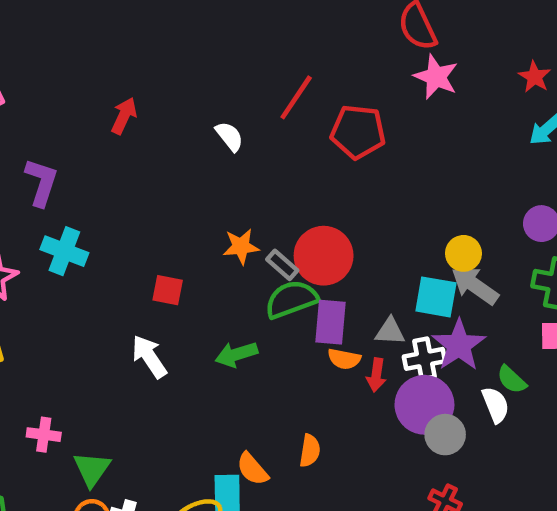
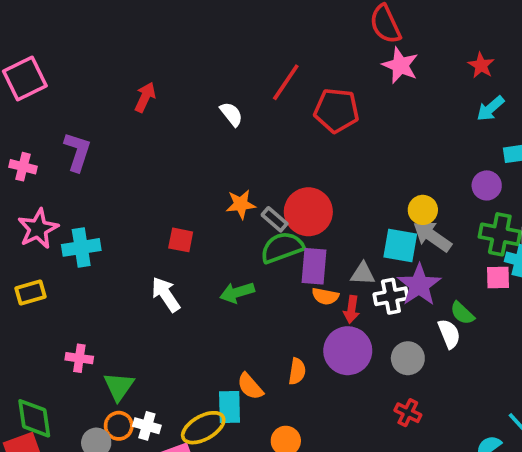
cyan cross: (64, 251) -> (81, 247), moved, turned -30
purple circle: (424, 405) -> (348, 351), moved

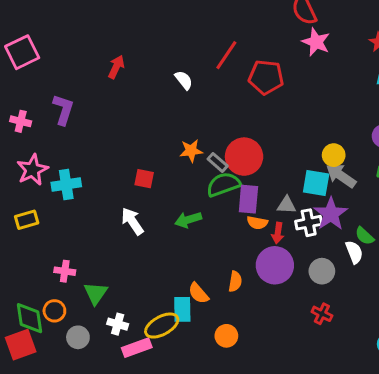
orange circle: (119, 426) -> (54, 311), moved

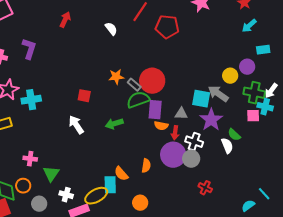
yellow circle: (334, 155) -> (230, 76), moved
white cross: (309, 223) -> (194, 142), moved, turned 30
gray circle: (322, 271) -> (191, 159), moved

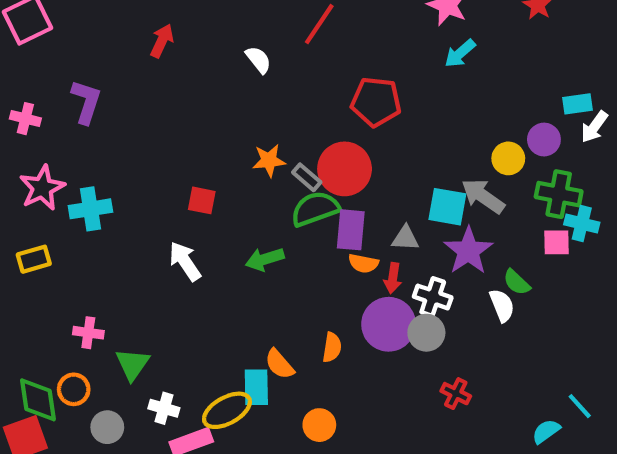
cyan arrow: (249, 26) -> (460, 53), moved
red pentagon: (167, 27) -> (376, 102), moved
white arrow: (271, 91) -> (594, 127), moved

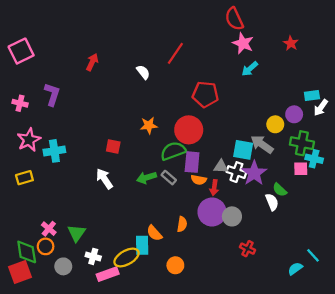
gray rectangle: (307, 177) -> (169, 178), moved
white cross: (433, 297) -> (236, 172), moved
pink cross: (88, 333) -> (49, 229), moved, turned 32

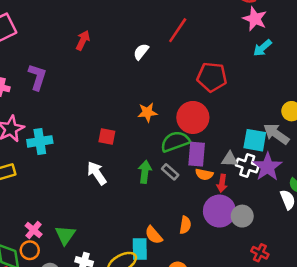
white semicircle: (143, 72) -> (141, 52), turned -104
green arrow: (147, 178) -> (145, 172), turned 114

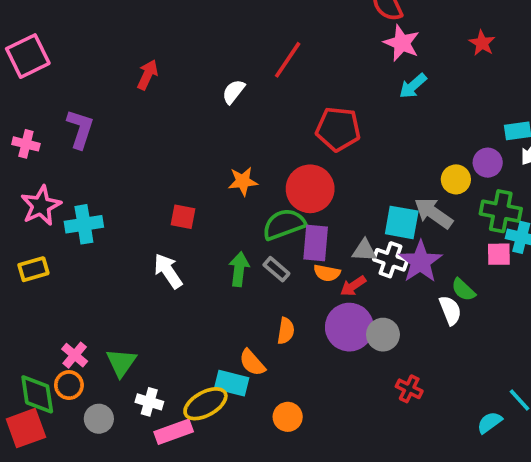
red arrow: (222, 183) -> (353, 286), turned 48
orange semicircle: (185, 225) -> (286, 331), moved
cyan rectangle: (140, 249) -> (232, 383), turned -75

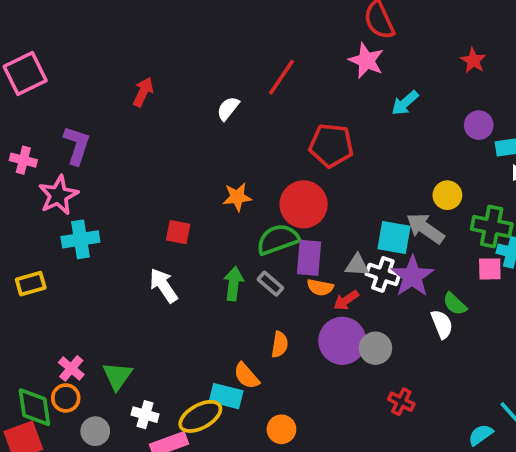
pink star: (402, 43) -> (366, 61), moved
purple circle: (488, 163) -> (479, 125), moved
pink star: (41, 206) -> (58, 195), moved

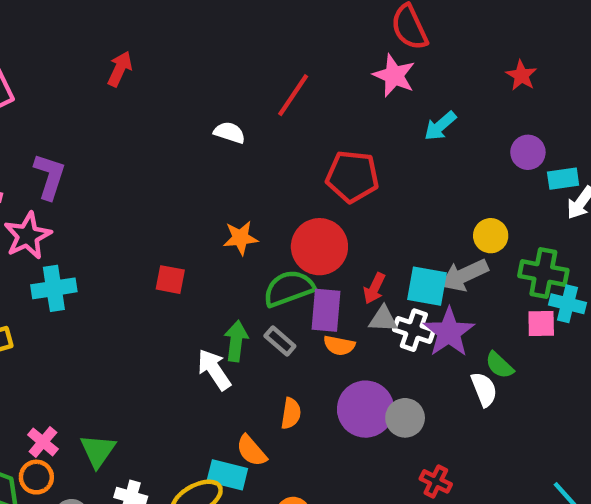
red arrow: (143, 92) -> (120, 69), moved
white semicircle: (228, 108) -> (229, 133), turned 70
gray arrow: (425, 228) -> (464, 275), turned -60
white arrow: (163, 285) -> (214, 370), moved
red arrow: (346, 300) -> (374, 288), moved, turned -30

